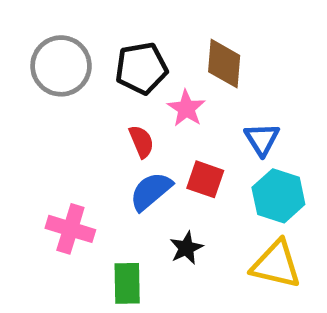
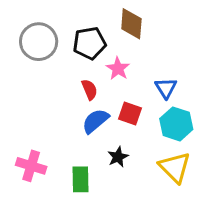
brown diamond: (224, 64) -> (131, 24), moved
pink cross: (70, 229) -> (31, 166), moved
yellow triangle: (276, 264) -> (175, 167), turned 32

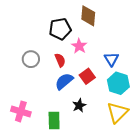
gray circle: (39, 42) -> (31, 59), moved, size x0.7
red square: (130, 113) -> (87, 76), turned 35
yellow triangle: (175, 167) -> (117, 112), turned 30

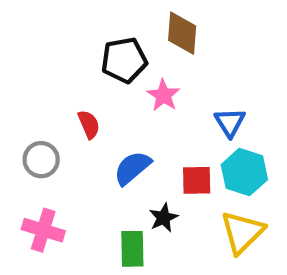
gray circle: (31, 59) -> (41, 160), moved
red semicircle: (60, 60) -> (89, 124), moved
red square: (87, 76) -> (197, 180), moved, turned 35
green rectangle: (54, 121) -> (132, 249), moved

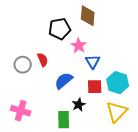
blue triangle: (230, 122) -> (93, 62), moved
gray circle: (41, 160) -> (23, 65), moved

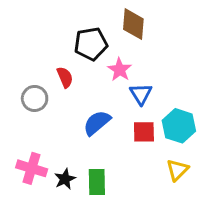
red semicircle: (43, 60) -> (65, 77), moved
black star: (79, 105) -> (65, 179), moved
yellow triangle: (117, 112) -> (177, 170), size x0.7

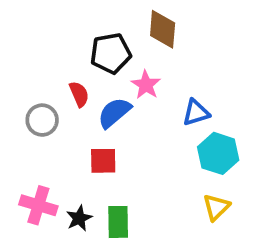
blue triangle: (141, 94) -> (196, 113), moved, turned 45
blue semicircle: (97, 123) -> (114, 113), moved
red square: (144, 132) -> (103, 161), moved

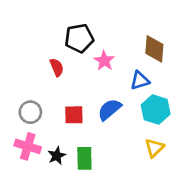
brown diamond: (163, 29) -> (154, 49), moved
blue semicircle: (114, 113) -> (109, 109), moved
gray circle: (42, 120) -> (30, 112), moved

